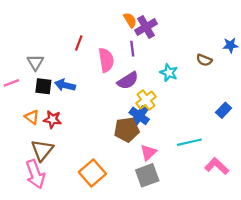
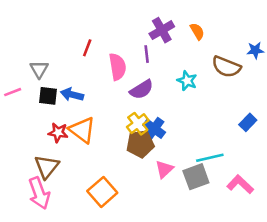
orange semicircle: (130, 20) -> (197, 31), moved
brown semicircle: (204, 60) -> (226, 67), size x1.6
yellow cross: (146, 100) -> (138, 124), moved
orange triangle: (32, 117) -> (82, 130), moved, size x1.6
gray square: (147, 175) -> (196, 177), moved

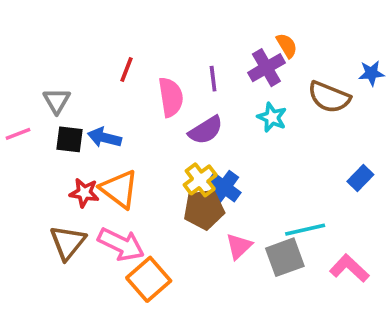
purple cross: (162, 30) -> (266, 68), moved
pink arrow: (39, 193) -> (121, 244), moved, turned -44

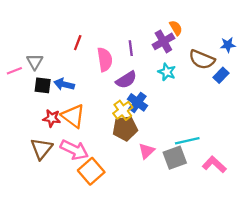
pink line: (18, 134) -> (14, 71), moved
blue rectangle: (360, 178) -> (221, 75), moved
blue cross: (224, 187) -> (137, 102), moved

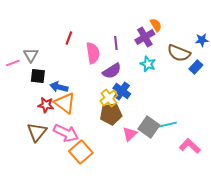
blue arrow: (64, 84) -> (59, 87), moved
gray square: (175, 158) -> (149, 127), moved, turned -35

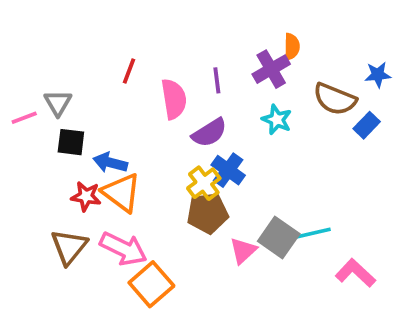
orange semicircle: (156, 25) -> (292, 47), turned 32

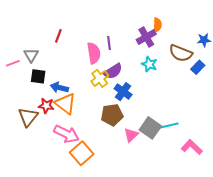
red line: (129, 71) -> (58, 36), moved
purple line: (217, 80) -> (109, 43), moved
yellow cross: (204, 183) -> (100, 78), moved
brown triangle: (69, 247) -> (28, 117), moved

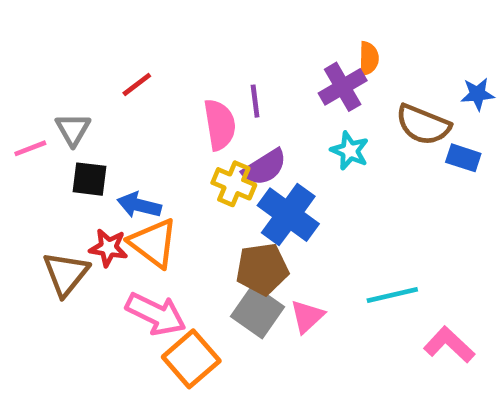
red line: (58, 36) -> (137, 84), turned 32
blue rectangle: (198, 67) -> (463, 158), turned 64
yellow cross: (100, 78) -> (234, 184), turned -30
blue cross: (123, 92) -> (288, 215), size x1.4
gray square: (150, 128) -> (257, 312), moved

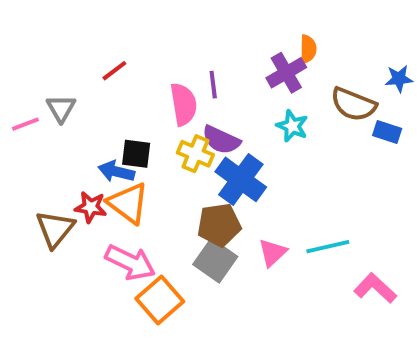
purple semicircle: (265, 167) -> (221, 140), turned 57
black square: (89, 179) -> (136, 154), moved
pink triangle: (307, 316) -> (272, 253), moved

